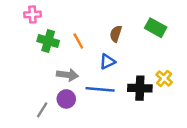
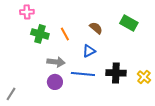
brown semicircle: (116, 34) -> (96, 28), turned 112
yellow cross: (164, 78) -> (144, 77), moved
gray line: (42, 110) -> (11, 94), moved

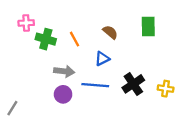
pink cross: (27, 12) -> (26, 23), moved
green rectangle: (129, 23) -> (148, 26), turned 60
black cross: (116, 73) -> (133, 84), turned -36
yellow cross: (144, 77) -> (166, 89), turned -32

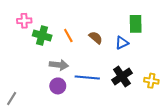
brown semicircle: (110, 32) -> (96, 38), moved
blue triangle: (102, 59) -> (122, 43), moved

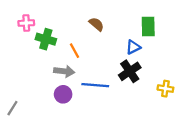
orange line: (68, 35) -> (75, 51), moved
brown semicircle: (96, 38) -> (96, 24), moved
black cross: (122, 76) -> (130, 71), moved

